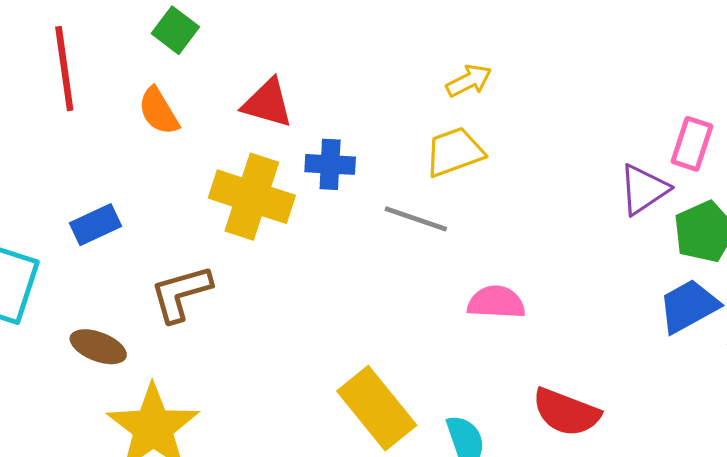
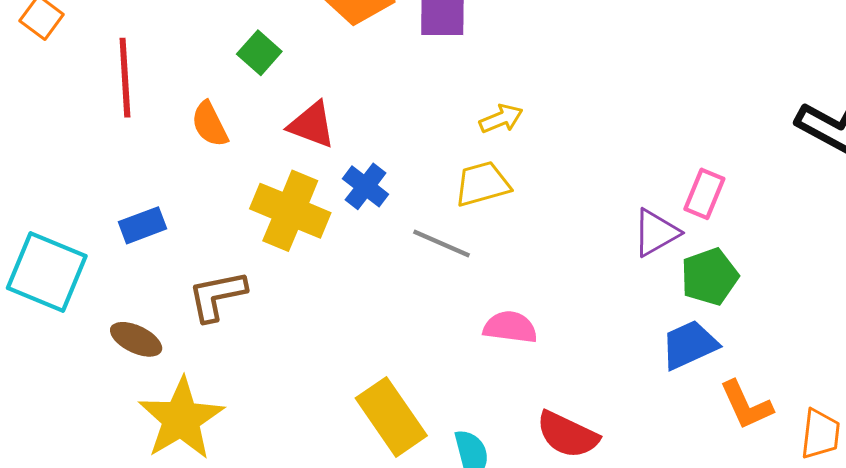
green square: (175, 30) -> (259, 53), moved
blue cross: (330, 164) -> (366, 186), turned 30

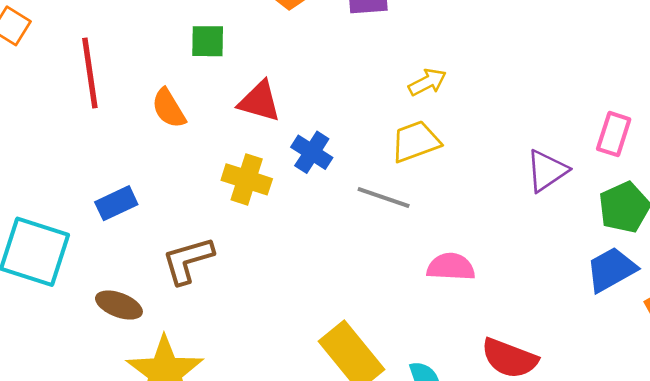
green square: (259, 53) -> (208, 41), turned -36
yellow cross: (290, 211) -> (247, 179), size x0.7
purple triangle: (656, 233) -> (547, 171), moved

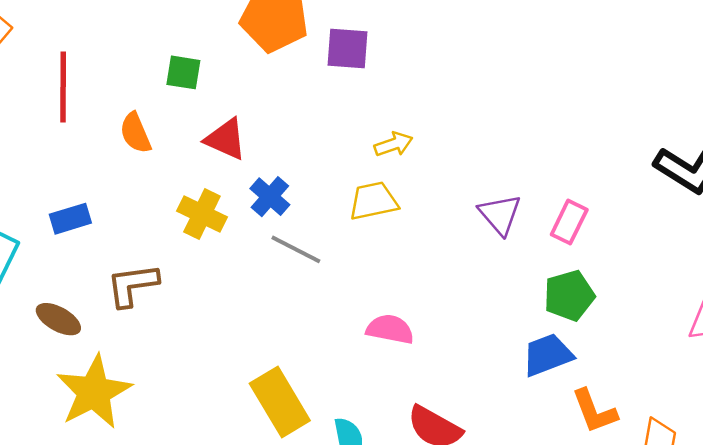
purple triangle: (547, 171) -> (500, 214), moved, turned -45
gray line: (384, 197) -> (296, 249), moved

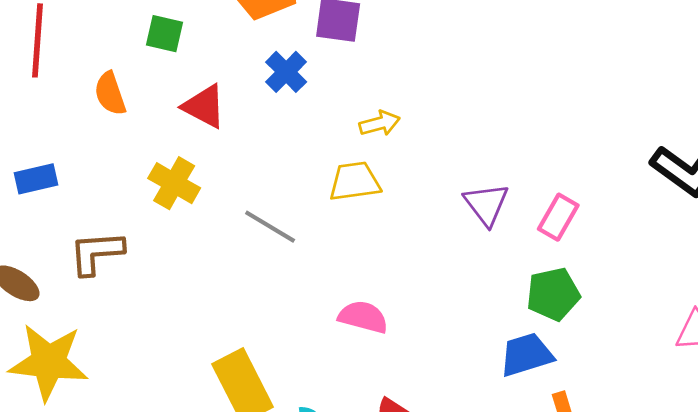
blue cross: (270, 197) -> (286, 72), moved
yellow star: (94, 392) -> (48, 362), turned 30

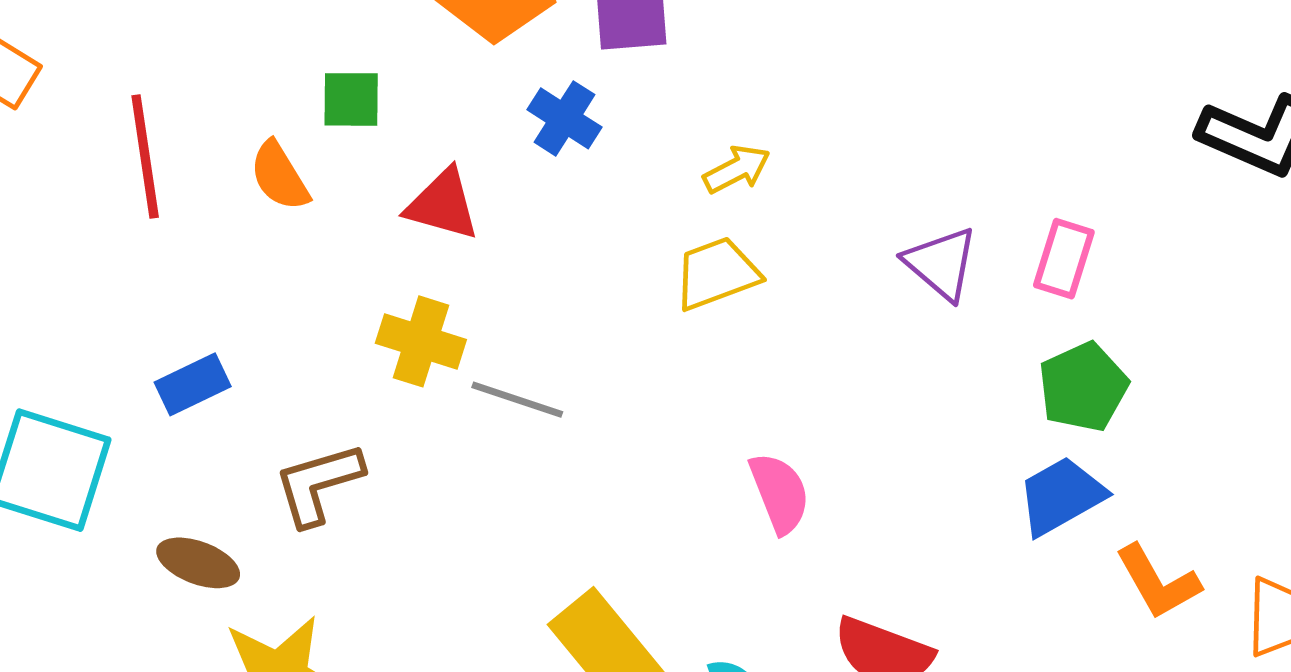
orange semicircle: (110, 94) -> (279, 176), moved
gray line: (270, 227) -> (517, 400), moved
pink semicircle: (363, 317) -> (780, 493), turned 66

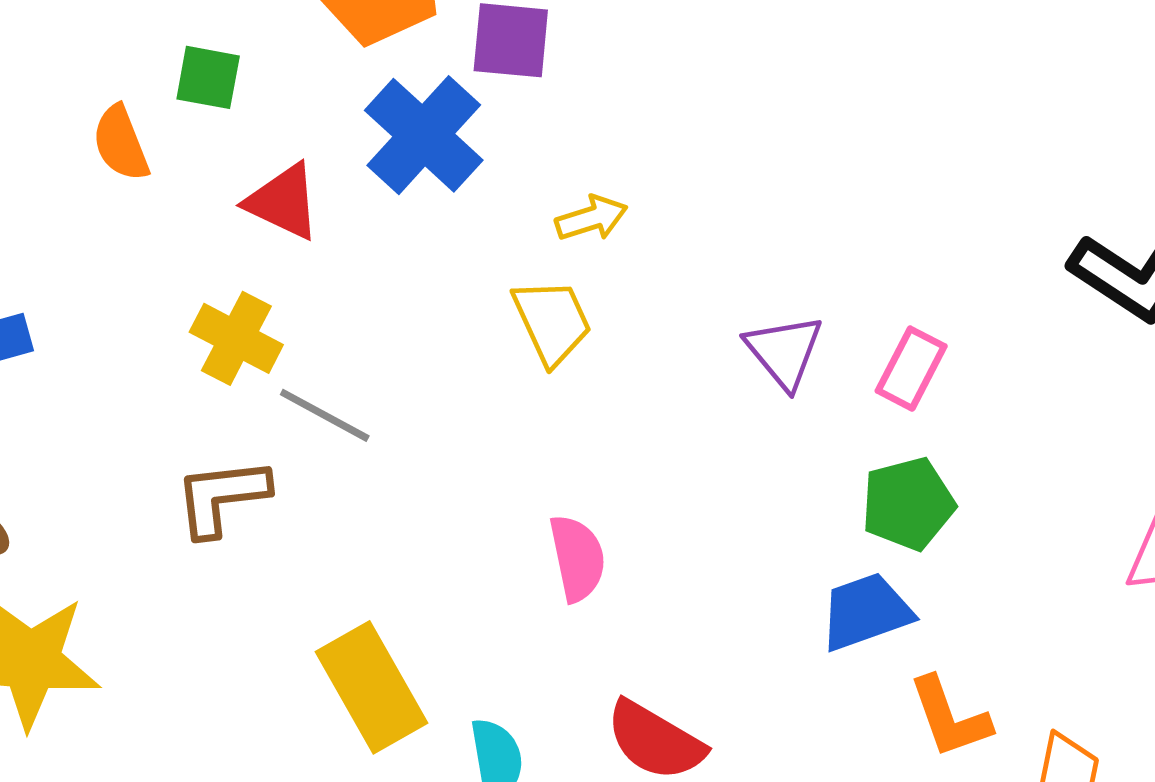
blue cross: (565, 118) -> (424, 135), size x1.6
yellow trapezoid: (717, 273) -> (552, 322), turned 76
brown L-shape: (318, 484) -> (222, 497), moved

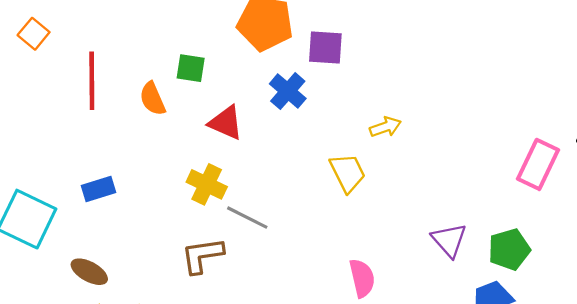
blue cross: (424, 135) -> (288, 91), size x0.7
yellow arrow: (591, 218) -> (385, 127), moved
purple triangle: (784, 352) -> (449, 240), moved
pink rectangle: (911, 369) -> (538, 164), moved, size x1.4

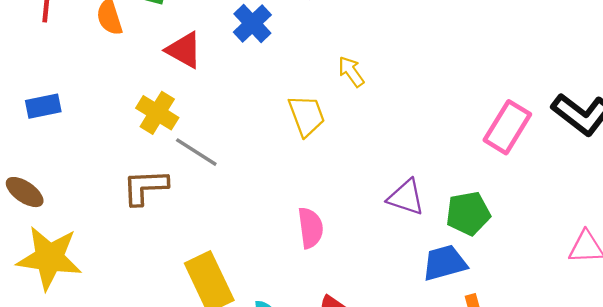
yellow arrow: (385, 127) -> (351, 72), turned -112
purple triangle: (449, 240) -> (406, 197), turned -36

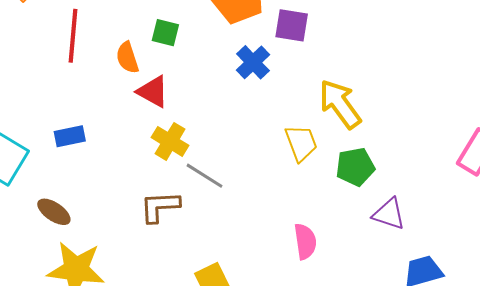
red triangle: (184, 50) -> (153, 92), moved
yellow arrow: (351, 72) -> (340, 104), size x1.8
green pentagon: (468, 213) -> (355, 167), moved

